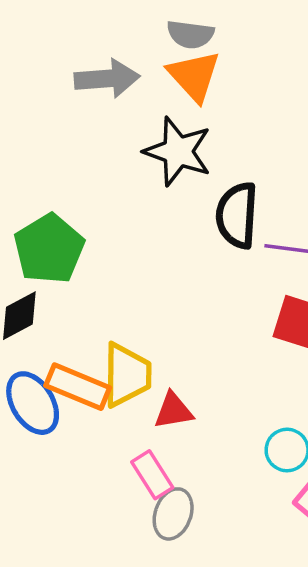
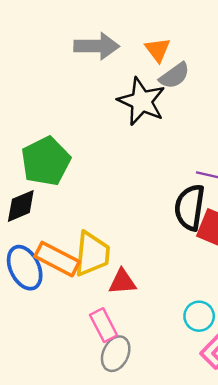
gray semicircle: (190, 34) -> (174, 76), moved, turned -48
orange triangle: (194, 76) -> (158, 50), size x0.7
black semicircle: (237, 215) -> (190, 207), moved

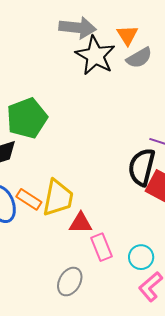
black star: (142, 101) -> (95, 56), moved
orange rectangle: (57, 259) -> (29, 199), size x0.7
pink rectangle: (104, 325) -> (102, 247), moved

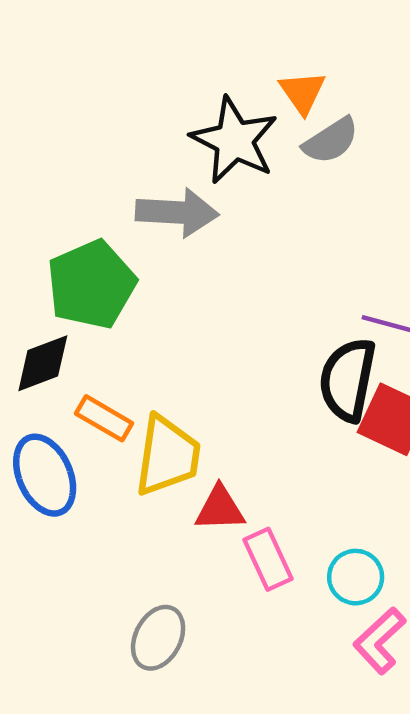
gray arrow: (78, 28) -> (177, 212), moved
orange rectangle: (29, 199) -> (104, 418), moved
gray ellipse: (70, 282) -> (158, 638), moved

